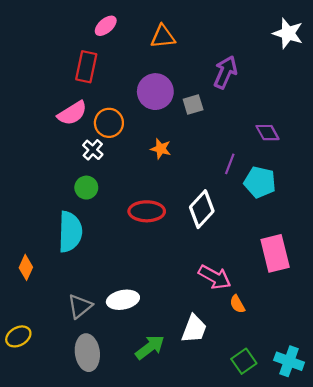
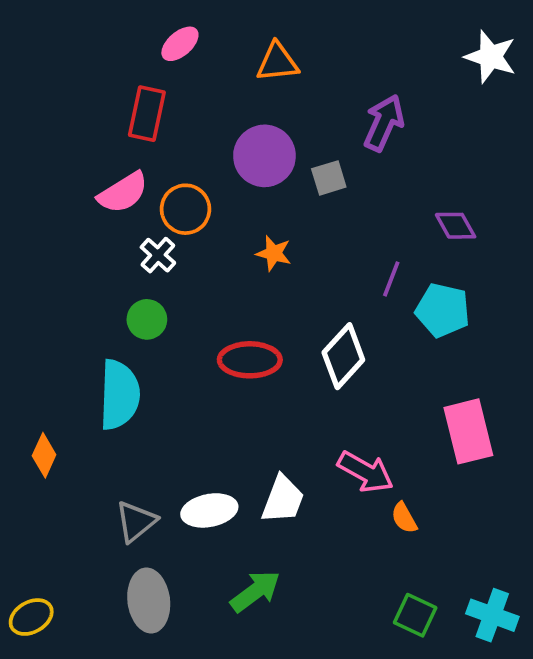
white trapezoid: (194, 329) -> (283, 499), moved
yellow ellipse: (18, 336) -> (31, 617), moved
green square: (244, 361) -> (415, 615), turned -30

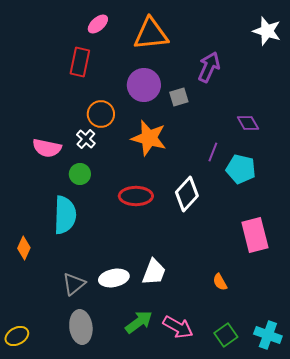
orange triangle: (277, 62) -> (151, 34), size x1.5
pink semicircle: (123, 193) -> (47, 148), moved, turned 44
orange star: (274, 253) -> (149, 138), size x1.8
pink arrow: (366, 472) -> (178, 327), moved
green square: (415, 615) -> (226, 335), turned 30

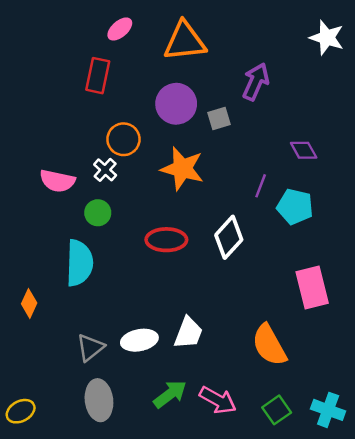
orange semicircle: (220, 282) -> (269, 345), size x2.0

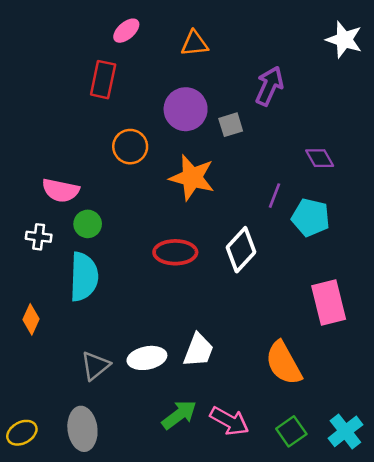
orange triangle: (185, 41) -> (195, 43), size x0.6
white cross: (105, 170) -> (39, 237), moved, turned -35
green circle: (98, 213) -> (88, 224), moved
gray ellipse: (99, 400) -> (82, 429), moved
cyan cross: (328, 410) -> (345, 431), turned 32

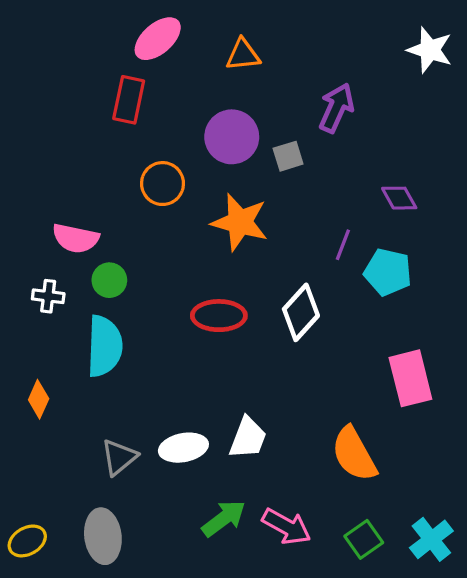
pink ellipse: (126, 31) -> (158, 39), size x1.4

